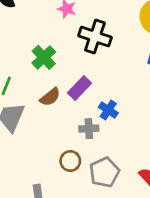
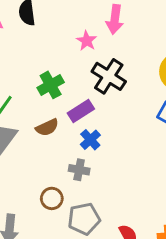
purple rectangle: (80, 88) -> (81, 111), moved
blue cross: (108, 110) -> (90, 140), moved

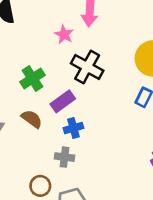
brown semicircle: (47, 127) -> (32, 119), turned -115
blue cross: (90, 140) -> (73, 128), turned 30

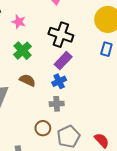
pink star: (64, 34) -> (19, 22), moved
purple rectangle: (63, 101) -> (63, 61), moved

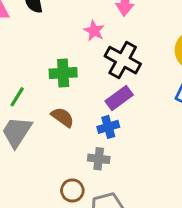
pink star: (19, 22) -> (94, 31), moved
green cross: (23, 51) -> (63, 73), turned 30

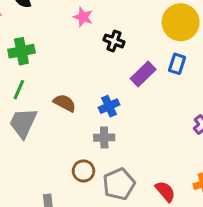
black cross: (123, 60) -> (114, 41), size x0.6
green cross: (63, 73) -> (21, 51), moved
purple rectangle: (119, 98) -> (143, 74), moved

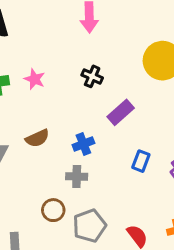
pink star: (83, 17) -> (35, 79), moved
blue rectangle: (177, 64) -> (141, 161), moved
brown semicircle: (65, 103) -> (37, 138), turned 125

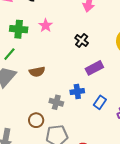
pink star: (35, 79) -> (46, 25), moved
blue cross: (83, 144) -> (77, 91), moved

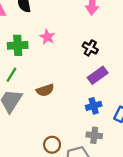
purple rectangle: (94, 68) -> (98, 75), moved
gray cross: (56, 102) -> (94, 135), moved

